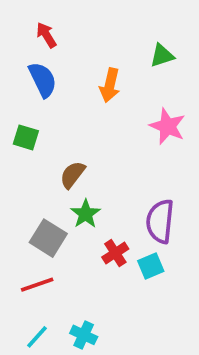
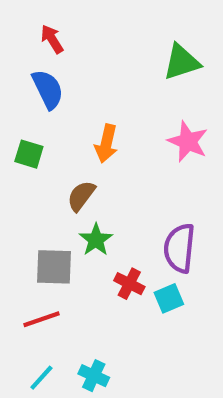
green triangle: (162, 55) -> (182, 62), size x1.4
orange arrow: (110, 85) -> (106, 144), moved
gray square: (48, 238) -> (54, 267), turned -30
red cross: (115, 253) -> (129, 284), turned -30

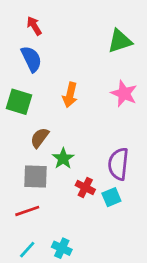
green square: (29, 154) -> (19, 102), size x1.4
brown semicircle: (81, 196) -> (40, 138), moved

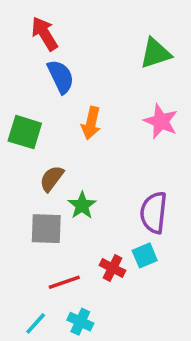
red arrow: (34, 26) -> (45, 34), size x1.4
blue semicircle: (31, 59) -> (61, 77), moved
red cross: (85, 187) -> (112, 268), moved
red line: (27, 211) -> (64, 282), moved

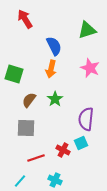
blue semicircle: (61, 77) -> (54, 46), moved
green star: (82, 205) -> (55, 99), moved
cyan cross: (80, 322) -> (55, 180), moved

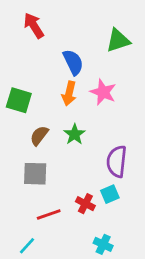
pink star: (90, 68) -> (103, 92), moved
cyan cross: (55, 180) -> (103, 244), moved

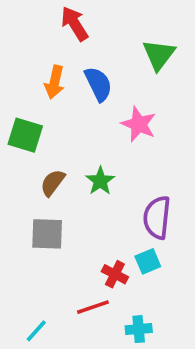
red arrow: (34, 25) -> (75, 24), moved
green triangle: (118, 40) -> (159, 55), turned -35
orange arrow: (69, 93) -> (55, 82), moved
red line: (49, 214) -> (93, 307), moved
cyan cross: (103, 244) -> (139, 329), turned -30

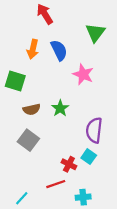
brown semicircle: (53, 183) -> (32, 109), turned -140
gray square: (47, 234) -> (28, 140), turned 35
cyan square: (148, 261) -> (89, 157), turned -32

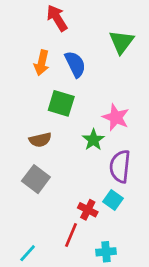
pink star: (83, 74) -> (116, 117), moved
green square: (15, 81) -> (61, 103), moved
green star: (60, 108) -> (93, 140), moved
red line: (56, 184) -> (71, 235), turned -48

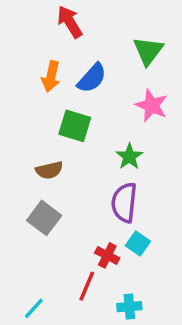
blue semicircle: (75, 64) -> (92, 78), turned 68
pink star: (116, 117) -> (152, 105), moved
green star: (93, 140) -> (129, 157), moved
purple semicircle: (120, 166) -> (124, 203), moved

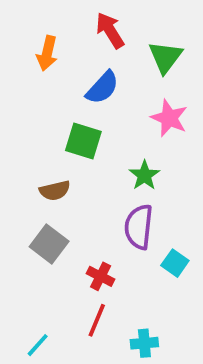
red arrow: (70, 22) -> (110, 30), moved
orange arrow: (51, 76) -> (47, 53), moved
cyan square: (138, 243) -> (175, 263), moved
red cross: (107, 255) -> (101, 276), moved

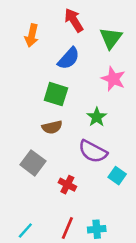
brown semicircle: (55, 191) -> (52, 127), moved
purple semicircle: (139, 227) -> (93, 151), turned -68
red line: (97, 320) -> (67, 228), moved

